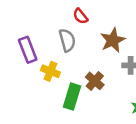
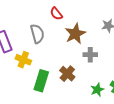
red semicircle: (80, 16) -> (56, 14), moved
brown cross: (95, 81) -> (67, 74), moved

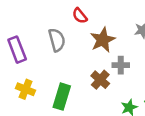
yellow cross: (23, 60) -> (26, 89), moved
brown cross: (67, 74) -> (100, 80), moved

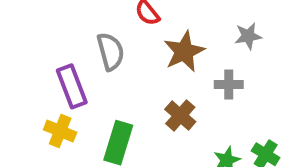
purple rectangle: (17, 50) -> (72, 86), moved
gray cross: (121, 65) -> (229, 84), moved

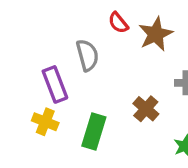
brown star: (184, 52) -> (156, 34), moved

